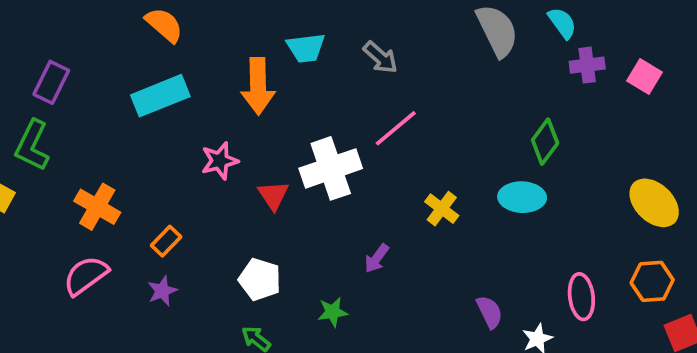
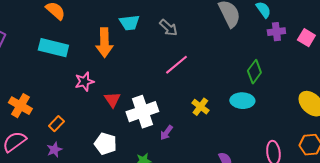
cyan rectangle: (160, 96) -> (53, 48), turned 36
white cross: (331, 168) -> (142, 112), moved

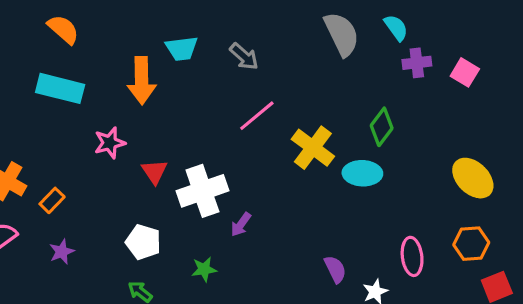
yellow cross: (200, 107) -> (313, 148), moved, size x1.5
orange rectangle: (56, 124) -> (52, 200), moved

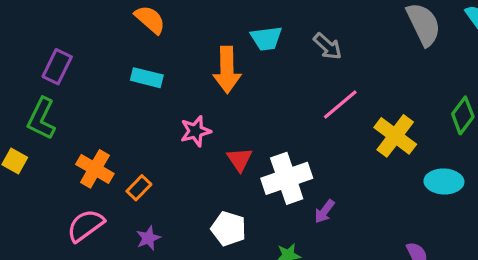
cyan rectangle: (60, 88) -> (147, 78), size x0.7
cyan ellipse: (362, 173) -> (444, 181), moved

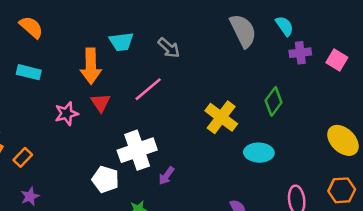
pink line: (340, 104) -> (148, 89), moved
red triangle: (240, 159) -> (101, 103), moved
white pentagon: (229, 229) -> (105, 179), moved

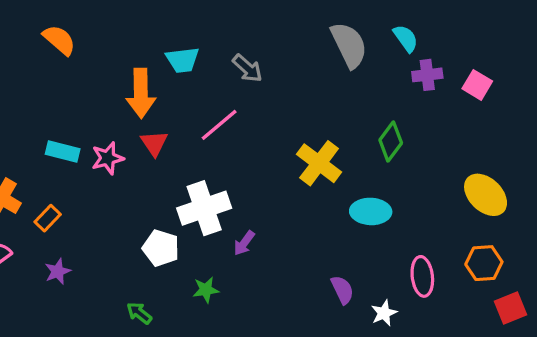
cyan rectangle: (29, 72) -> (63, 152), moved

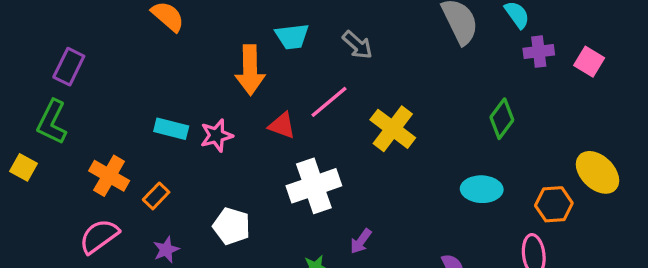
red triangle: (154, 143) -> (282, 125), moved, turned -36
yellow cross: (319, 163) -> (393, 129), moved
purple arrow: (244, 243) -> (361, 241), moved
white pentagon: (161, 248) -> (232, 226), moved
orange hexagon: (484, 263) -> (554, 204), moved

